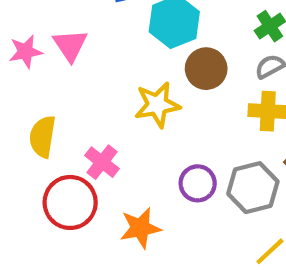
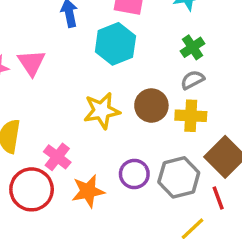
brown circle: (206, 69) -> (151, 106), moved
orange star: (140, 228) -> (88, 191), moved

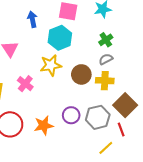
yellow star: (102, 111) -> (51, 65), moved
pink cross: (57, 157) -> (25, 84), moved

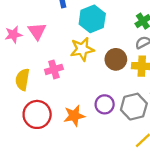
pink cross: (25, 84) -> (54, 69), turned 35

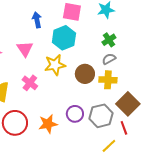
pink triangle: (37, 31) -> (25, 49), moved
pink cross: (54, 69) -> (30, 83), turned -35

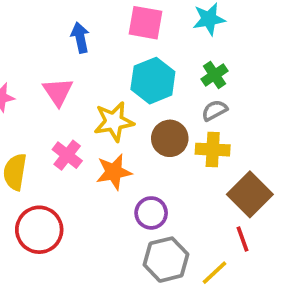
cyan hexagon: (64, 38) -> (153, 81), moved
gray hexagon: (101, 116) -> (166, 260), moved
orange star: (48, 124) -> (114, 172), moved

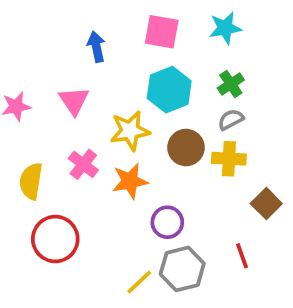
brown square: (250, 194) -> (266, 204), size x0.7
red line: (242, 239) -> (242, 256), moved
yellow line: (215, 273) -> (139, 282), moved

